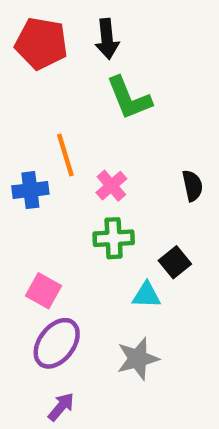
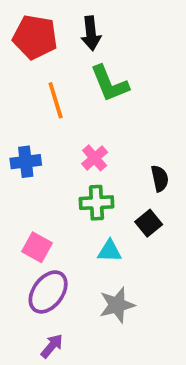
orange line: (65, 155) -> (56, 100), moved
black semicircle: (192, 186) -> (160, 178), moved
cyan triangle: (146, 295) -> (110, 251), moved

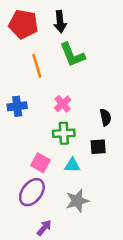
black square: (149, 223) -> (98, 147), turned 35
pink square: (37, 247) -> (40, 163), moved
purple arrow: (52, 346) -> (44, 228), moved

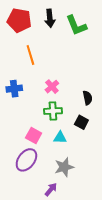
green L-shape: (72, 55) -> (76, 25), moved
black square: (98, 147) -> (81, 122), turned 32
purple arrow: (44, 228) -> (51, 189), moved

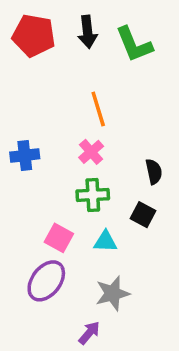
orange line: (30, 55) -> (98, 109), moved

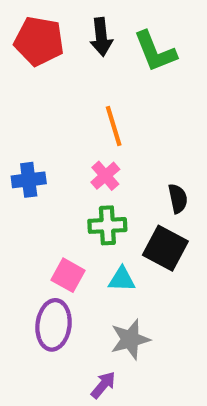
black square: (143, 215) -> (165, 248), size x1.5
purple ellipse: (46, 281) -> (54, 325), turned -30

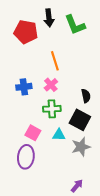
red pentagon: (39, 41) -> (26, 32), moved
blue cross: (29, 180) -> (24, 87), moved
gray star: (130, 339) -> (81, 147), moved
purple arrow: (103, 385) -> (77, 186), moved

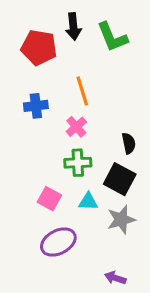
blue cross: (24, 87) -> (36, 106), moved
purple ellipse: (26, 157) -> (58, 242), moved, turned 55
purple arrow: (77, 186) -> (115, 278), turned -112

